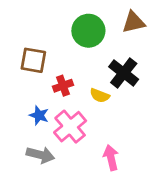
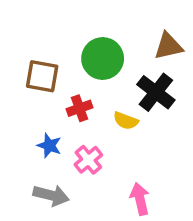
brown triangle: (134, 22) -> (168, 46), moved
green circle: (88, 31) -> (103, 58), moved
pink cross: (70, 127) -> (88, 160), size x0.7

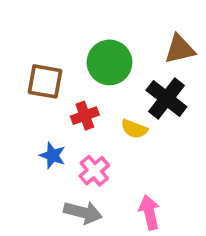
gray arrow: (51, 195) -> (83, 212), moved

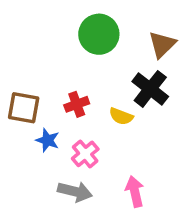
brown triangle: (180, 49) -> (162, 44), turned -32
green circle: (110, 62) -> (99, 34), moved
brown square: (45, 81) -> (24, 108), moved

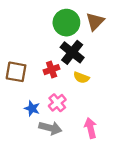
brown triangle: (162, 44) -> (95, 21), moved
black cross: (150, 89) -> (72, 52), moved
blue star: (48, 140) -> (32, 108), moved

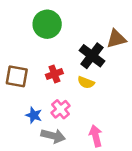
brown triangle: (95, 21) -> (116, 39), moved, turned 30
green circle: (66, 23) -> (47, 24), moved
black cross: (72, 52) -> (92, 56), moved

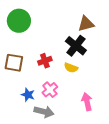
green circle: (47, 24) -> (19, 21), moved
brown triangle: (116, 39) -> (86, 24), moved
pink arrow: (96, 136) -> (87, 102), moved

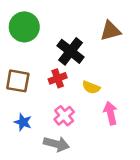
black cross: (76, 46) -> (71, 51), moved
blue star: (28, 95) -> (23, 122), moved
pink arrow: (87, 102) -> (110, 113), moved

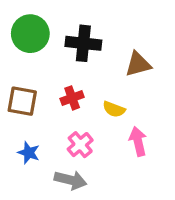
brown triangle: (110, 31) -> (138, 64), moved
black cross: (71, 51) -> (83, 43), moved, turned -32

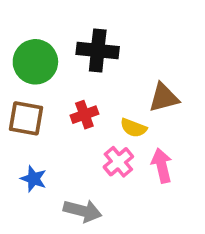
green circle: (30, 34) -> (35, 62), moved
brown triangle: (138, 64) -> (164, 98), moved
pink cross: (80, 145) -> (118, 162), moved

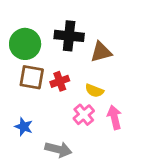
brown triangle: (164, 98) -> (101, 52), moved
brown square: (26, 118) -> (32, 77), moved

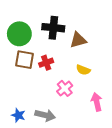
yellow semicircle: (94, 91) -> (83, 70), moved
pink arrow: (114, 117) -> (97, 102), moved
blue star: (24, 127) -> (18, 115), moved

